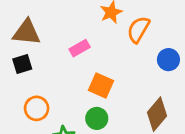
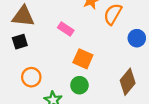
pink rectangle: (80, 48) -> (66, 29), turned 63

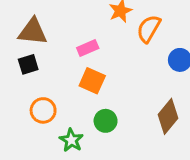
pink rectangle: (66, 29) -> (88, 48), turned -56
orange square: (83, 59) -> (92, 81), moved

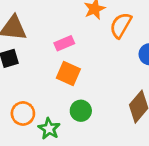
orange circle: (43, 110) -> (23, 113), moved

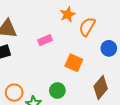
orange square: (68, 74) -> (74, 63), moved

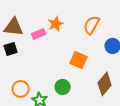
orange star: (68, 14) -> (56, 24), moved
pink rectangle: (45, 40) -> (39, 34), moved

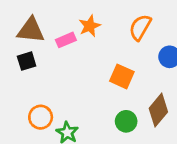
green circle: (63, 87) -> (126, 121), moved

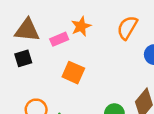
orange square: (122, 76) -> (73, 73), moved

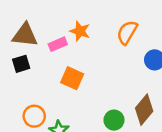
orange star: (81, 26) -> (80, 31), turned -30

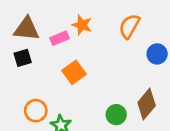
orange square: (72, 78) -> (74, 72), turned 30

